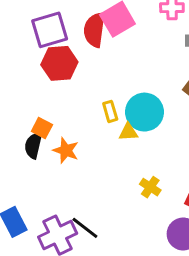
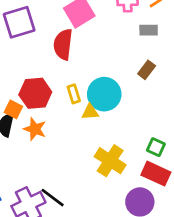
red semicircle: (94, 30) -> (63, 44), moved
red hexagon: (59, 63) -> (35, 93), moved
yellow cross: (150, 187) -> (110, 161), size x1.6

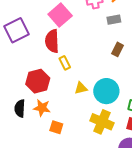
yellow rectangle: (74, 94) -> (65, 63), moved
cyan circle: (104, 94) -> (106, 91), moved
orange square: (13, 109) -> (56, 127), moved

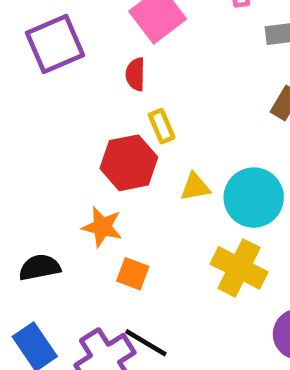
red semicircle: (52, 41) -> (135, 74), size x0.6
red hexagon: (38, 81) -> (129, 163), moved
black semicircle: (20, 108) -> (40, 267), moved, turned 72

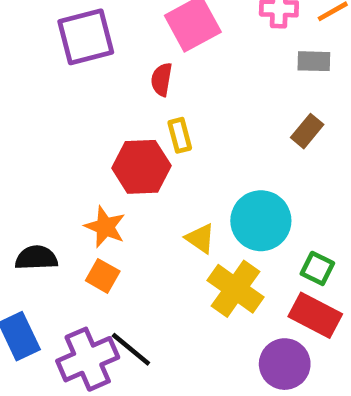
yellow triangle: (195, 187) -> (200, 238), moved, turned 36
orange square: (133, 274) -> (103, 276), moved

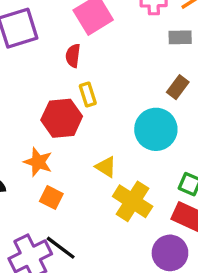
cyan circle: (261, 221) -> (156, 129), moved
orange square: (103, 276) -> (51, 197), moved

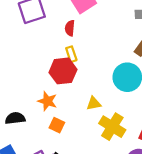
yellow rectangle: (88, 95) -> (71, 54), moved
yellow triangle: (106, 167) -> (94, 103), turned -42

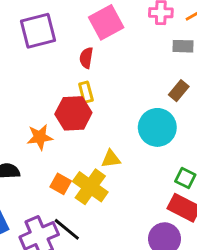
orange star: (47, 101) -> (40, 137), moved, turned -30
yellow cross: (112, 127) -> (90, 187), moved

